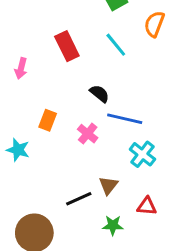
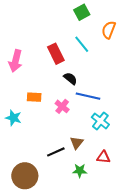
red rectangle: (67, 46) -> (56, 54), moved
pink arrow: (21, 68) -> (16, 61), size x1.5
orange rectangle: (48, 120) -> (34, 97), turned 72

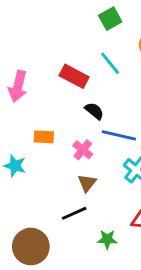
red rectangle: (56, 54) -> (74, 76), turned -36
brown triangle: (77, 143) -> (87, 183), moved

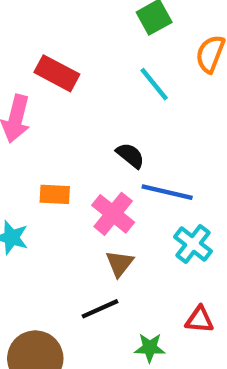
red rectangle: (74, 76) -> (57, 73), moved
pink cross: (83, 150) -> (113, 214), size x1.4

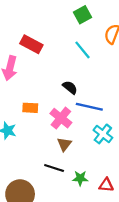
black line: (100, 309) -> (54, 168), turned 42
red triangle: (199, 320) -> (106, 185), moved
green star: (150, 348) -> (80, 178), moved

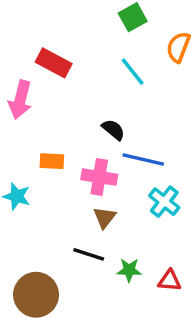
pink cross: (61, 118) -> (99, 177), turned -30

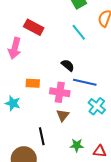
black line: (89, 254) -> (42, 136), moved, turned 60

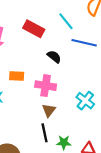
red rectangle: (34, 27) -> (34, 29), moved
blue line: (85, 82) -> (84, 43), moved
black line: (42, 136) -> (44, 133), moved

